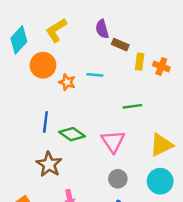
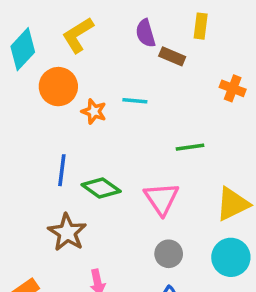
yellow rectangle: (140, 62) -> (201, 26), moved

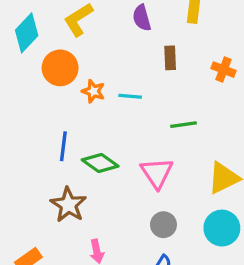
brown rectangle: (172, 56) -> (170, 58), moved, turned 65
cyan line: (135, 101) -> (130, 96), moved

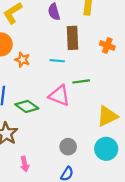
brown rectangle: (170, 58) -> (72, 38), size x1.5
cyan line: (130, 96) -> (57, 61), moved
pink triangle: (157, 173) -> (59, 96), moved, turned -35

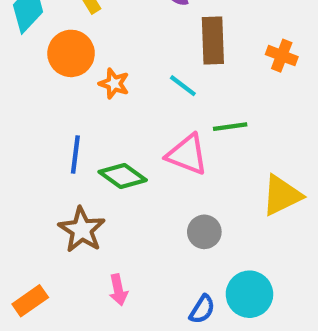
cyan line: (57, 61) -> (183, 86), turned 32
gray circle: (68, 147) -> (204, 232), moved
cyan circle: (106, 149) -> (249, 294), moved

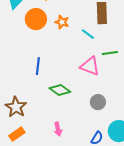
orange star: (114, 84) -> (62, 22), moved
green diamond: (123, 176) -> (60, 90), moved
brown star: (82, 230) -> (16, 107), moved

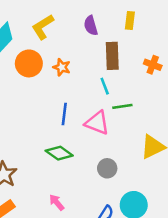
cyan line: (88, 34) -> (105, 86), moved, turned 32
blue line: (38, 66) -> (64, 114), moved
pink arrow: (58, 129) -> (57, 202), turned 152

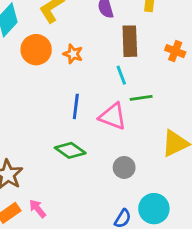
pink arrow: (57, 202) -> (38, 209), moved

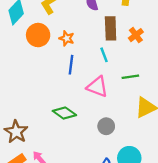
orange cross: (175, 51) -> (136, 35), moved, turned 32
green line: (141, 98) -> (130, 77), moved
blue line: (76, 106) -> (71, 65), moved

